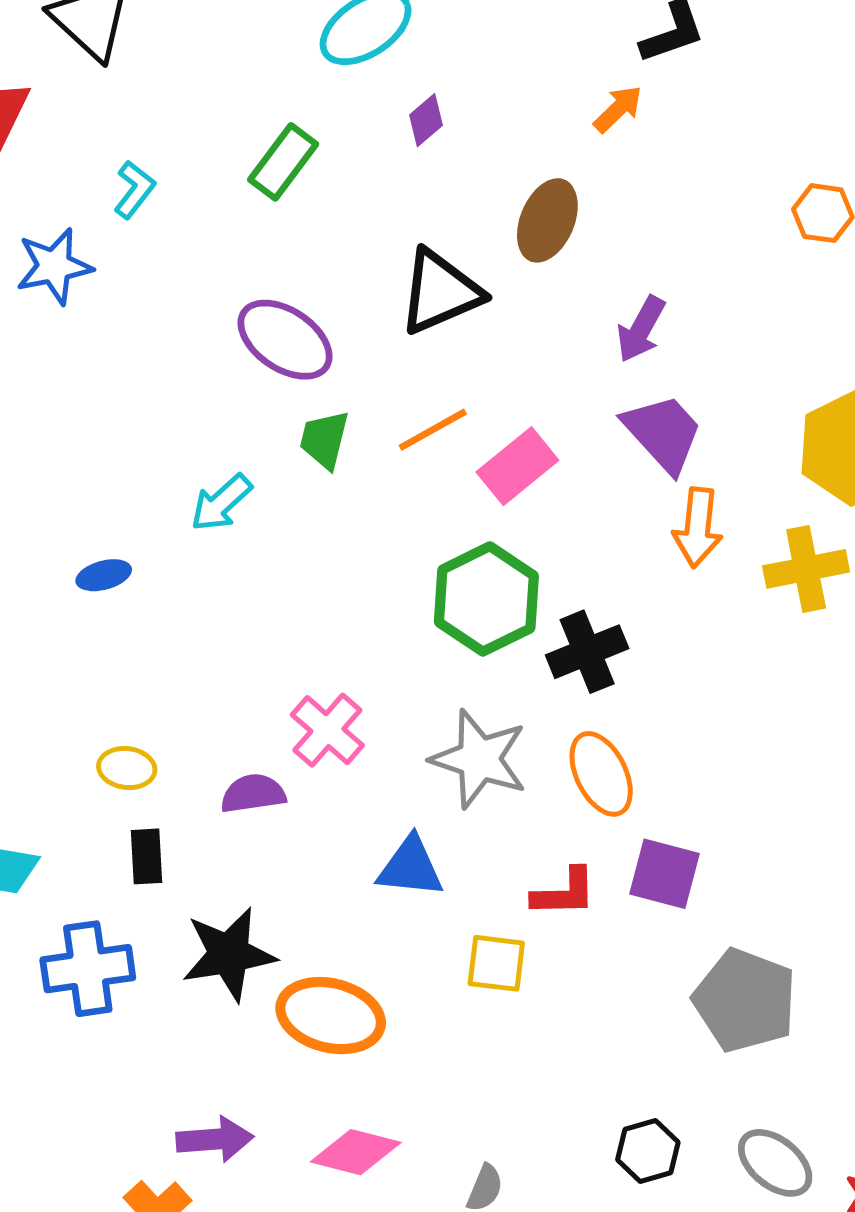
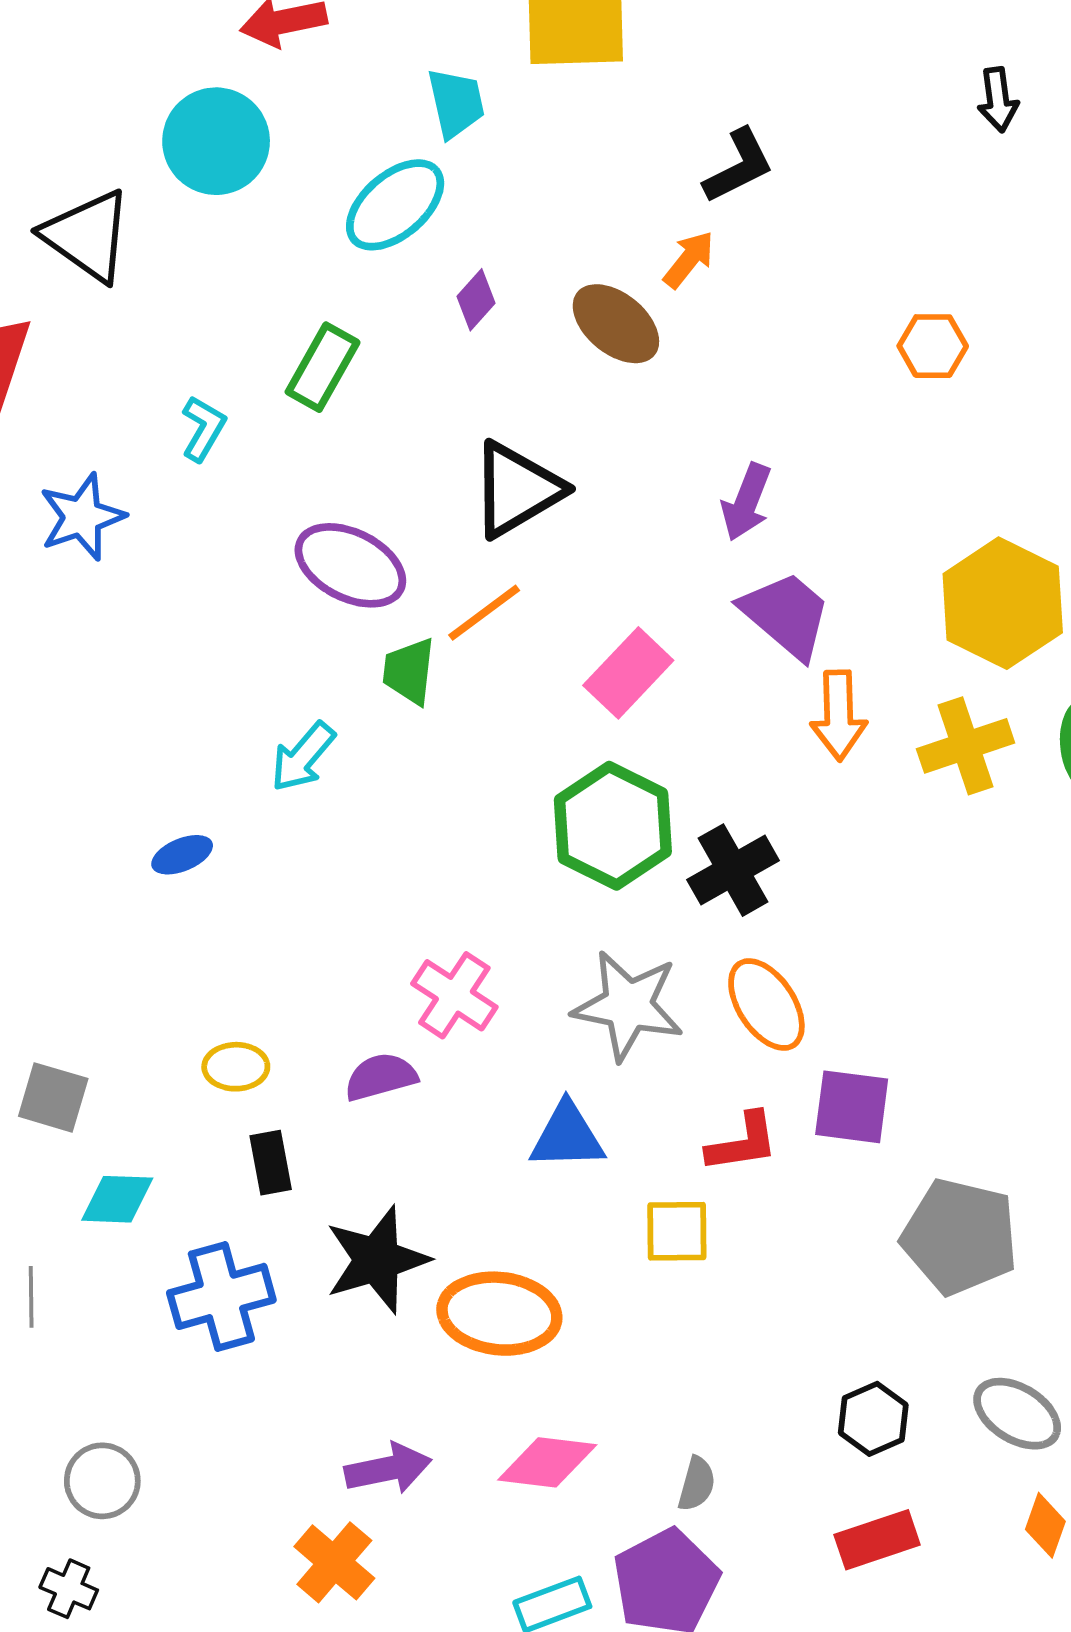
cyan L-shape: (134, 190) -> (203, 428), moved
brown ellipse: (547, 220) -> (616, 324), moved, turned -66
orange line: (433, 430) -> (484, 613), moved

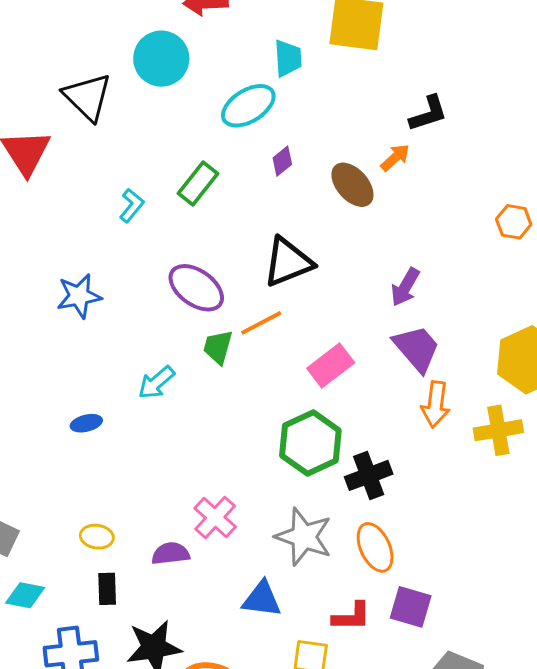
blue star: (82, 517) -> (79, 296), moved

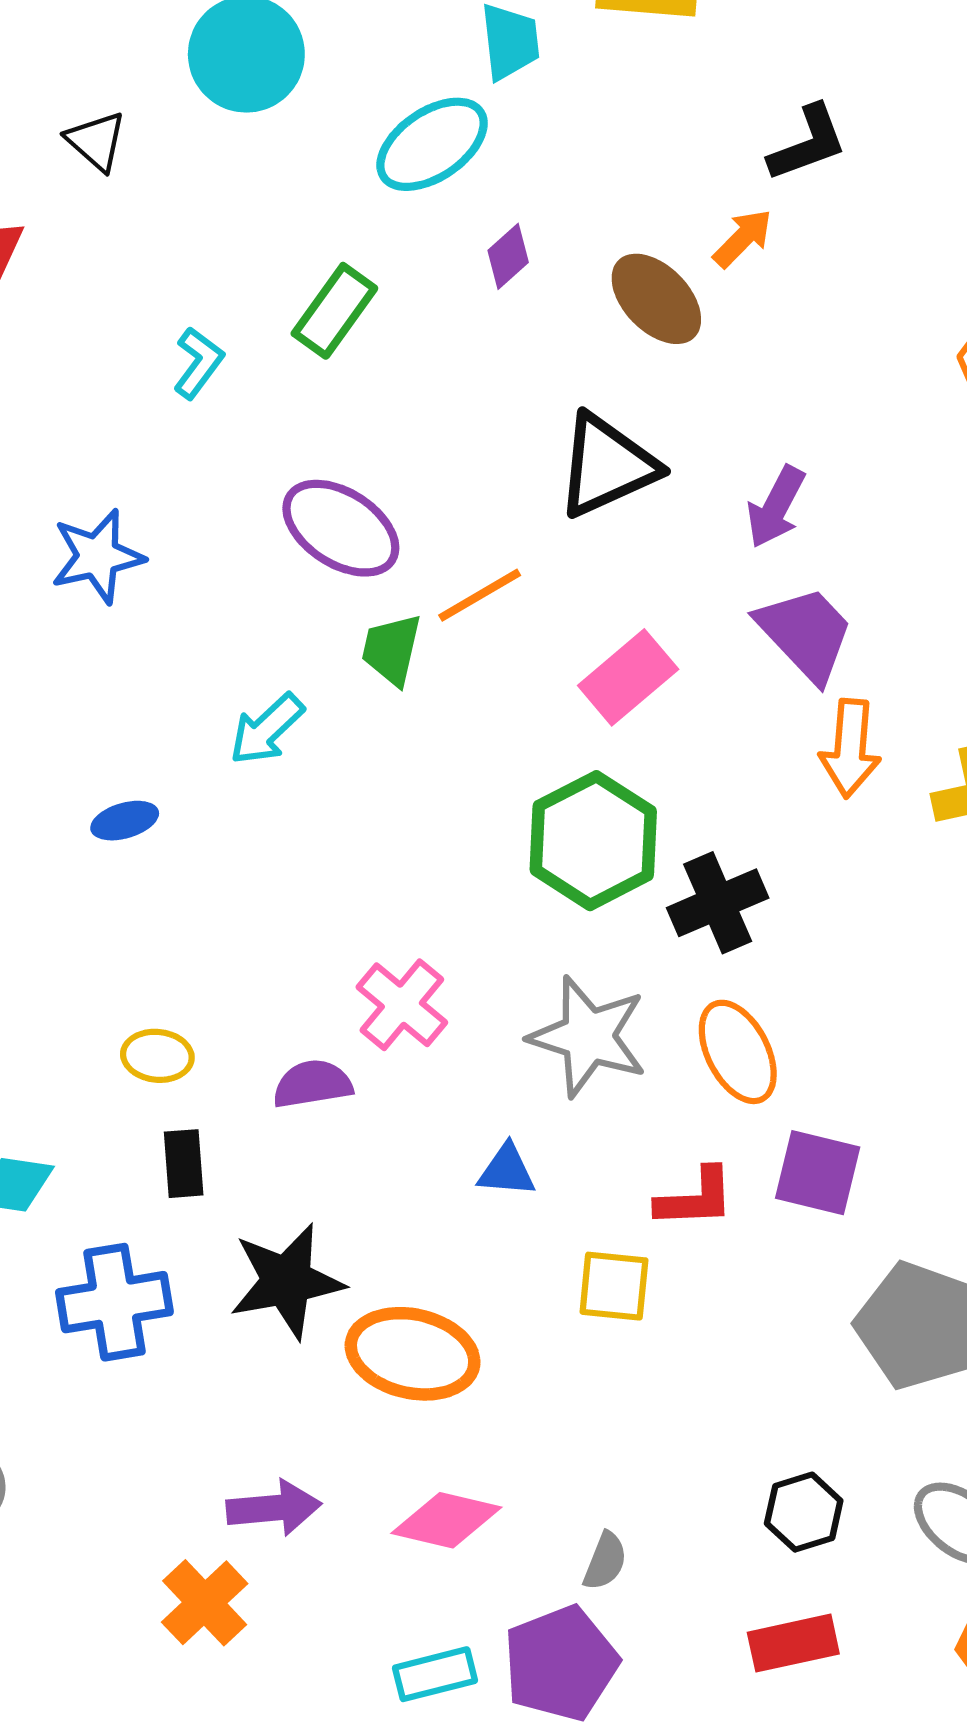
black triangle: (87, 97) -> (96, 141), size x0.6
black triangle: (288, 262) -> (607, 466), moved
blue triangle: (262, 599) -> (507, 1170), size x0.7

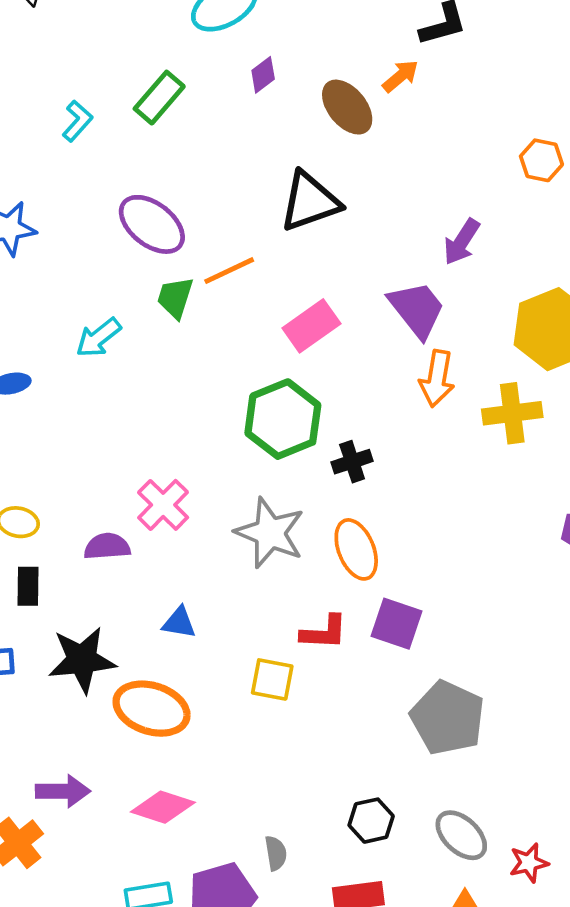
purple arrow: (776, 507) -> (462, 242), moved
black cross: (718, 903) -> (352, 462), size x0.7
blue triangle: (507, 1170) -> (179, 623), moved
gray semicircle: (605, 1561) -> (276, 853), moved, turned -36

